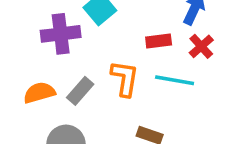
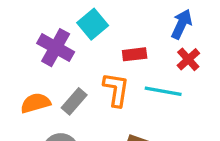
purple cross: (61, 34) -> (56, 48), turned 36
red rectangle: (159, 41) -> (135, 54), moved

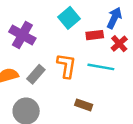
cyan square: (93, 24) -> (69, 18), moved
red rectangle: (135, 54) -> (95, 35), moved

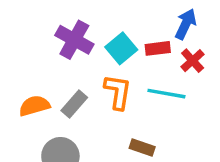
cyan square: (69, 18) -> (121, 48), moved
purple cross: (22, 35) -> (74, 40), moved

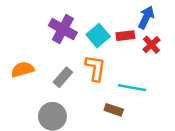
cyan line: (166, 94) -> (132, 88), moved
orange semicircle: (34, 106) -> (23, 69), moved

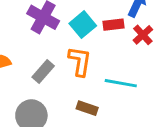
brown rectangle: (114, 110) -> (87, 108), moved

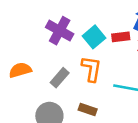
brown rectangle: (87, 108) -> (88, 109), moved

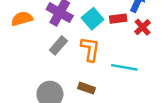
orange semicircle: (20, 70) -> (22, 19), moved
gray rectangle: (60, 78) -> (58, 45), moved

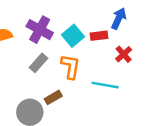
red cross: (143, 27) -> (124, 54), moved
brown rectangle: (86, 88) -> (53, 97), moved, turned -49

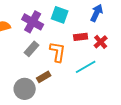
cyan square: (73, 36) -> (60, 15), moved, turned -30
red rectangle: (99, 36) -> (81, 37), moved
cyan line: (105, 85) -> (86, 67), turned -40

